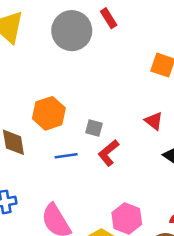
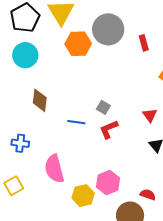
red rectangle: (109, 18) -> (144, 43), moved
orange hexagon: (49, 113) -> (78, 44), moved

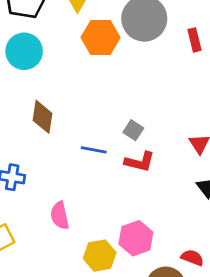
red L-shape: (109, 129) -> (140, 162), turned -145
pink semicircle: (54, 169) -> (60, 216), size x0.7

